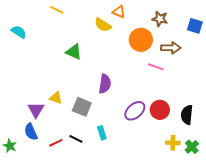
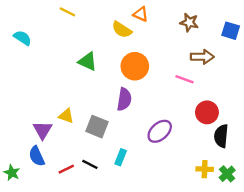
orange circle: (141, 40) -> (135, 66), moved
red circle: (160, 110) -> (207, 112), moved
cyan rectangle: (102, 133) -> (121, 157), turned 40

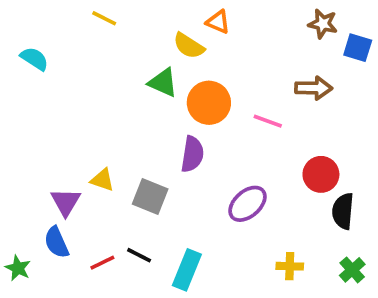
brown star: (189, 22) -> (323, 24), moved
green triangle: (88, 61) -> (163, 83), moved
pink line: (184, 79) -> (268, 121), moved
cyan rectangle: (121, 157) -> (187, 270), moved, size x1.5
yellow cross: (205, 169) -> (290, 266), moved

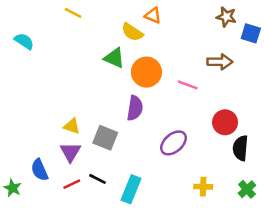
purple triangle: (66, 202) -> (70, 152), moved

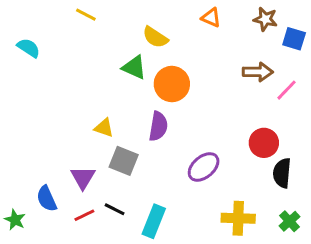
orange triangle: (153, 15) -> (211, 18), moved
pink line: (188, 85) -> (286, 90), moved, turned -66
yellow triangle: (72, 126) -> (104, 128), moved
yellow cross: (203, 187) -> (238, 218), size x1.5

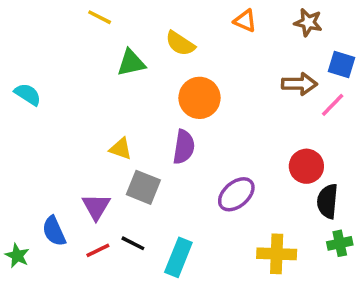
blue square: (294, 39) -> (341, 65), moved
cyan semicircle: (29, 48) -> (28, 94), moved
green triangle: (134, 67) -> (131, 63), moved, turned -36
green cross: (290, 221) -> (340, 243), moved, turned 30

